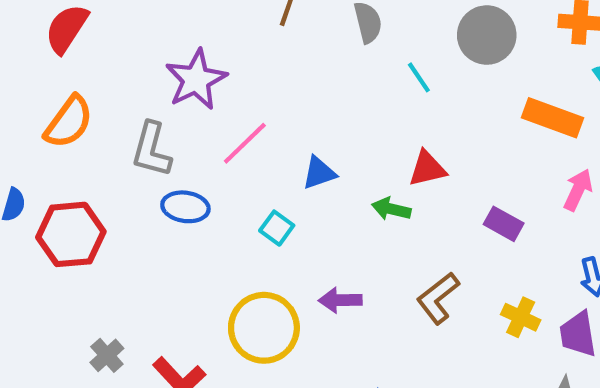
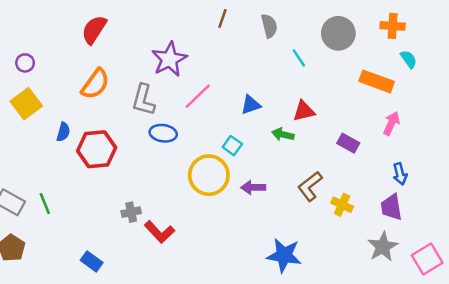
blue triangle: (319, 173) -> (251, 105), moved
cyan square: (277, 228) -> (232, 146), moved
yellow cross: (521, 317) -> (342, 205), moved
yellow circle: (264, 328) -> (209, 175), moved
gray cross: (107, 355) -> (131, 212), moved, turned 30

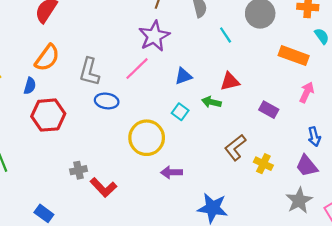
purple star: (169, 59) -> (154, 36), moved
blue semicircle: (63, 132) -> (30, 86), moved
cyan square: (232, 146) -> (180, 112), moved
purple arrow: (253, 187) -> (171, 172), moved
purple trapezoid: (391, 207) -> (307, 166), turned -30

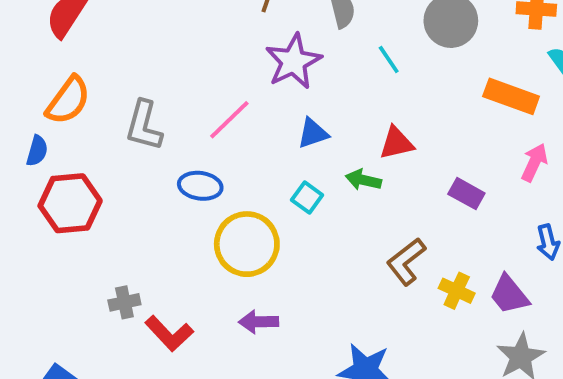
purple star: (154, 36) -> (293, 61), moved
blue ellipse: (107, 101) -> (200, 186), moved
purple trapezoid: (307, 166) -> (509, 295), moved
purple arrow: (171, 172) -> (259, 322), moved

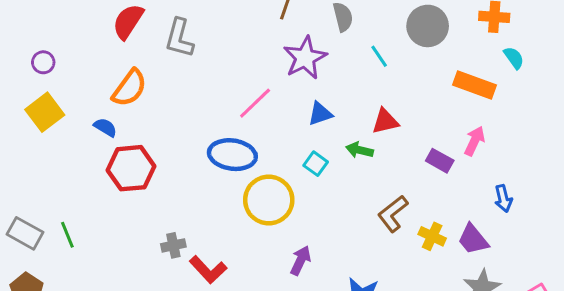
gray L-shape: (144, 126) -> (179, 38), moved
blue semicircle: (37, 151) -> (105, 127), turned -75
pink arrow: (534, 162) -> (475, 141), moved
blue ellipse: (200, 186) -> (232, 155), size x1.4
purple arrow: (259, 322) -> (300, 261), moved, turned 116

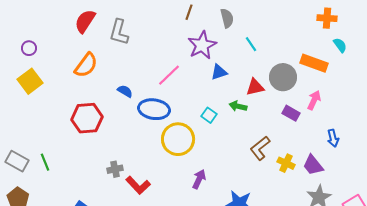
gray circle: (428, 26) -> (283, 77), moved
blue triangle: (320, 114) -> (219, 72), moved
blue semicircle: (105, 127) -> (125, 91), moved

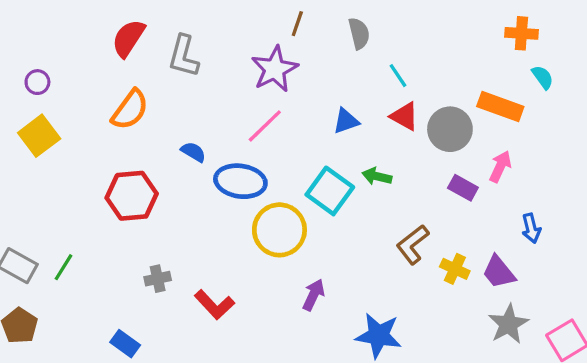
purple star: (202, 45) -> (275, 69), moved
red triangle: (255, 87) -> (404, 116), moved, turned 42
cyan square: (209, 115) -> (330, 191), size x1.8
green line: (45, 162) -> (63, 267), turned 54
gray cross: (115, 169) -> (158, 279), moved

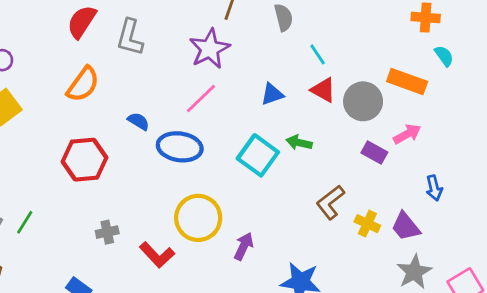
pink arrow: (500, 167) -> (407, 134), turned 36
yellow circle: (279, 230) -> (198, 218), moved

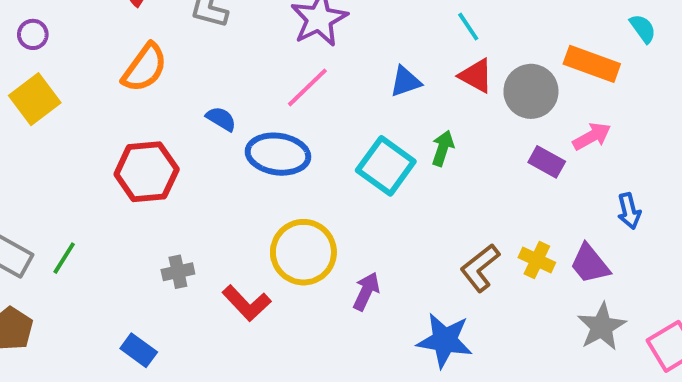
green arrow: (299, 143) -> (443, 148), turned 95
brown L-shape: (330, 202) -> (480, 268), moved

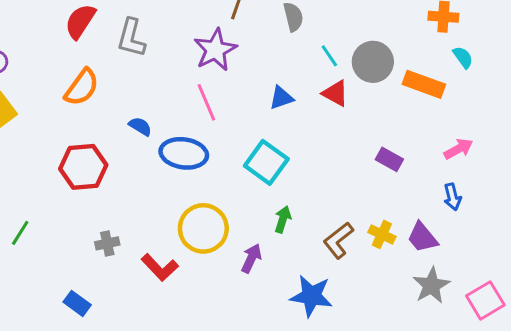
pink line: (307, 87) -> (206, 102), turned -69
gray circle: (531, 91) -> (373, 62), moved
pink arrow: (592, 136) -> (458, 149), moved
green arrow: (443, 148) -> (283, 219), moved

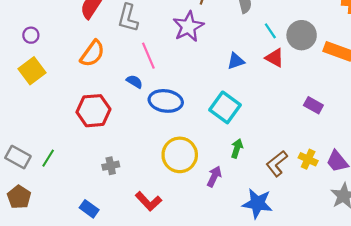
pink line: (206, 102) -> (148, 56), moved
red L-shape: (160, 267) -> (148, 201), moved

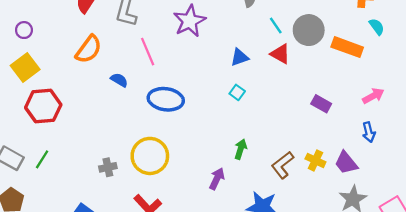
blue semicircle: (134, 82) -> (119, 80), moved
cyan square: (225, 107) -> (237, 92), moved, size x0.5
red hexagon: (93, 111) -> (43, 106), moved
yellow circle: (180, 155) -> (150, 156), moved

